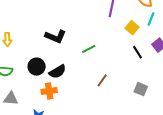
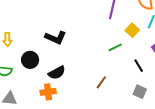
green line: (89, 49) -> (115, 47), moved
black line: (138, 52) -> (139, 66), moved
black circle: (37, 67) -> (30, 60), moved

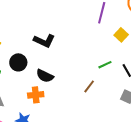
green line: (115, 47) -> (105, 65), moved
black semicircle: (57, 73) -> (45, 76), turned 54

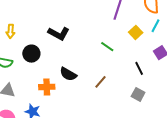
green line: (105, 65) -> (107, 47), moved, turned 56
black semicircle: (45, 76) -> (68, 74), moved

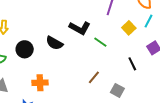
black L-shape: (59, 33) -> (80, 28), moved
black semicircle: (68, 74) -> (54, 43), moved
gray square: (138, 94) -> (117, 90), moved

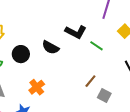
orange cross: (40, 83) -> (37, 87), turned -35
gray square: (117, 90) -> (104, 95), moved

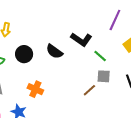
orange cross: (37, 87) -> (35, 89), turned -35
gray square: (104, 95) -> (104, 76), moved, turned -32

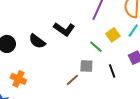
green line: (100, 56) -> (96, 47), moved

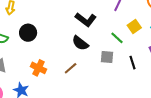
black semicircle: (37, 41) -> (80, 43), moved
brown line: (72, 80) -> (71, 68), moved

